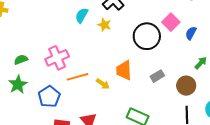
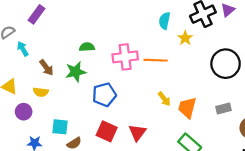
cyan semicircle: (82, 15) -> (165, 21), turned -35
orange trapezoid: (124, 70) -> (187, 108), moved
orange line: (77, 77) -> (156, 60), moved

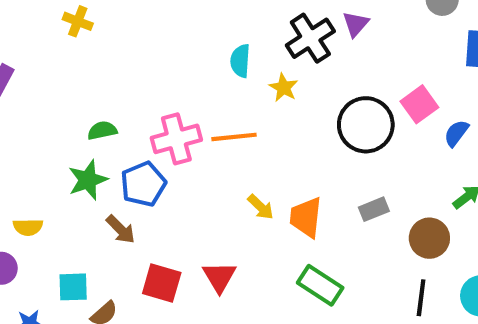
brown arrow: (46, 68) -> (121, 229), moved
blue pentagon: (104, 95) -> (143, 184), moved

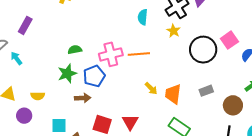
yellow star: (283, 88) -> (173, 31), moved
brown arrow: (121, 229) -> (83, 98), turned -49

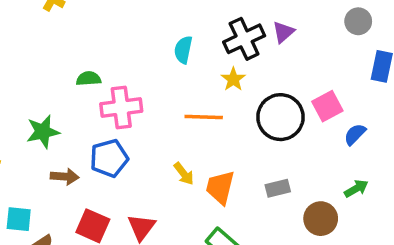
green semicircle: (75, 50) -> (89, 79), moved
orange line: (139, 54) -> (204, 117), moved
blue pentagon: (94, 76) -> (109, 158), moved

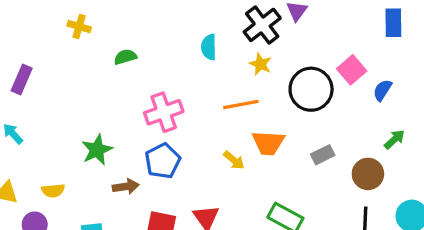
green semicircle: (89, 79) -> (125, 57), moved
orange trapezoid: (220, 187) -> (268, 143), moved, turned -88

